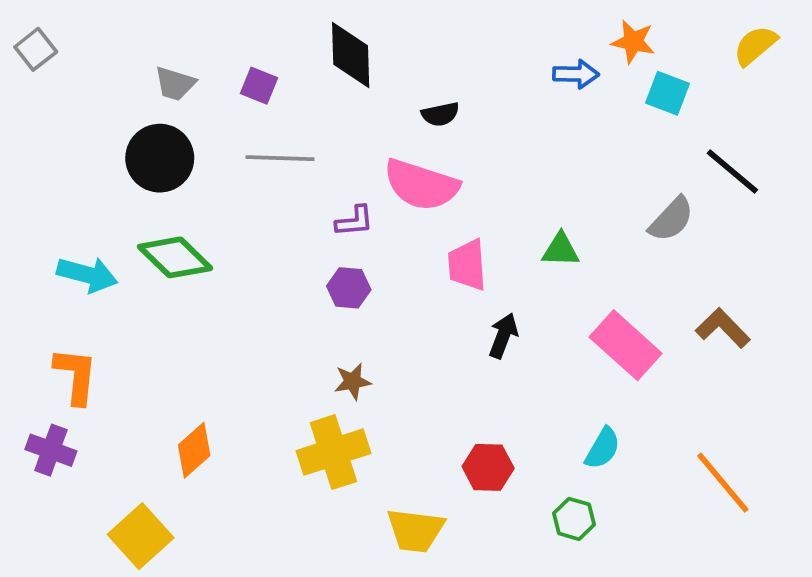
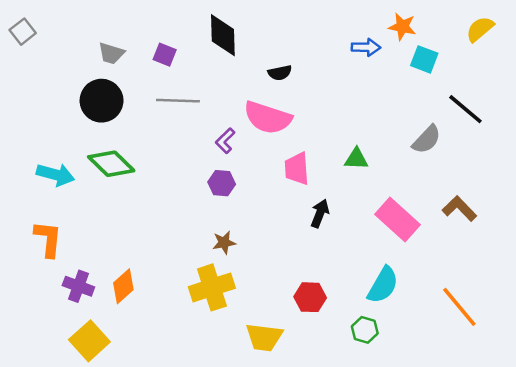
purple L-shape: (354, 221) -> (225, 141), turned 140
cyan semicircle: (603, 448) -> (383, 285), size x1.4
purple cross: (51, 450) -> (78, 286), moved

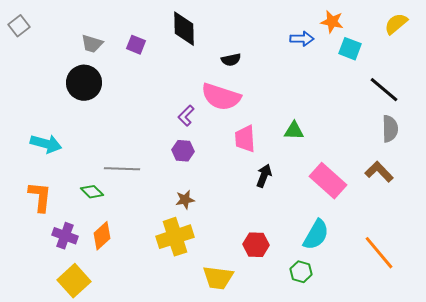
gray line: (178, 101) -> (122, 169), moved
gray semicircle: (427, 139) -> (390, 129), moved, turned -44
green diamond: (111, 164) -> (92, 192), moved, size x0.6

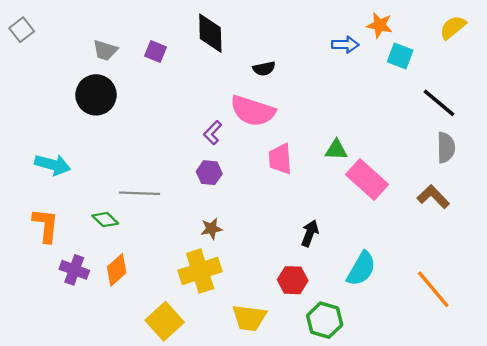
black arrow: (264, 176) -> (310, 233), moved
pink rectangle: (328, 181) -> (367, 180), moved
green hexagon: (301, 272) -> (325, 320), moved, size x1.4
yellow square: (74, 281) -> (165, 321), moved

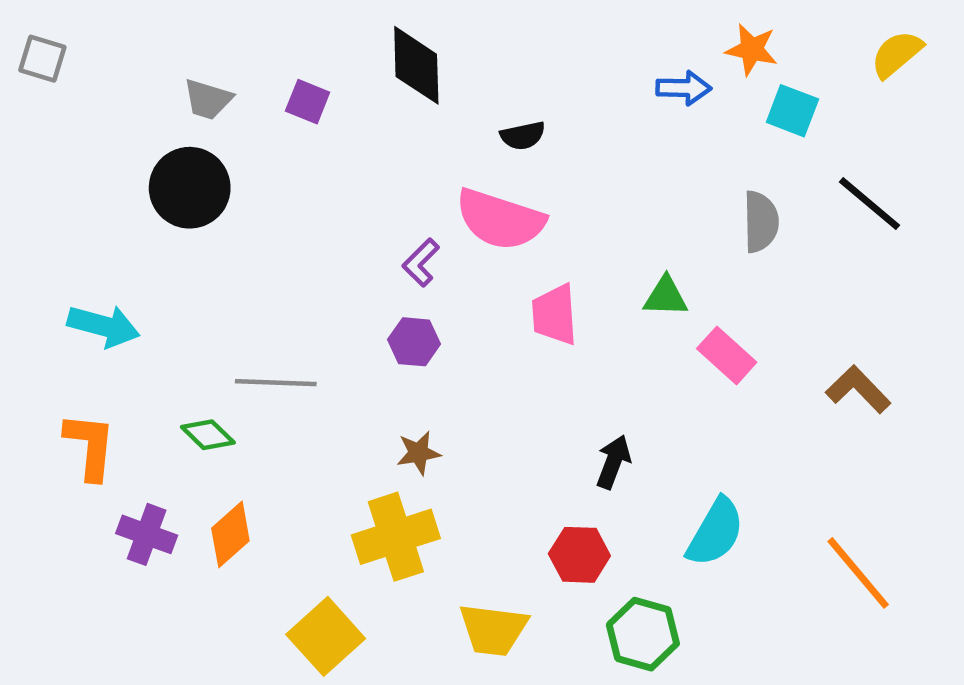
gray square: (22, 30) -> (42, 59), turned -35
gray semicircle: (446, 148) -> (761, 222), moved
pink rectangle: (367, 180) -> (727, 355), size x0.7

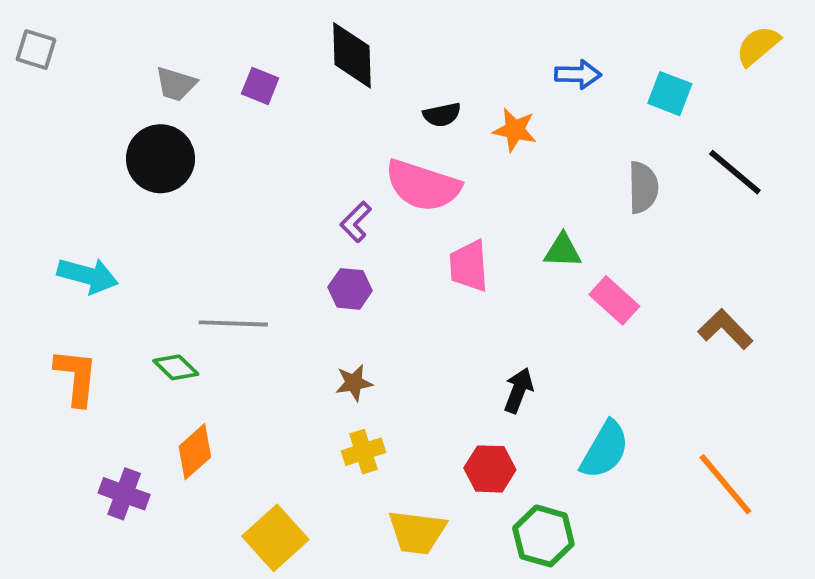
orange star: (752, 49) -> (515, 130), moved
purple cross: (147, 534) -> (124, 494), moved
yellow cross: (396, 537) -> (363, 452), moved, size x0.6

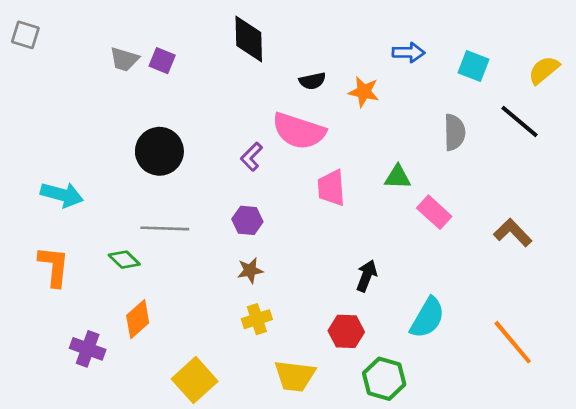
yellow semicircle: (758, 46) -> (544, 70), moved
purple square: (260, 86) -> (162, 61), moved
black circle: (160, 159) -> (159, 151), moved
purple hexagon: (350, 289) -> (247, 220), moved

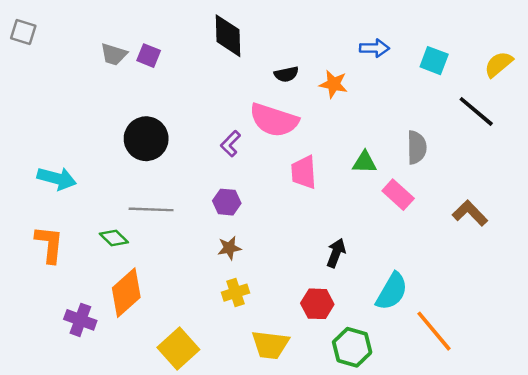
gray semicircle: (455, 132) -> (417, 147), moved
orange diamond: (138, 319) -> (126, 293), size x1.4
orange line: (513, 342) -> (434, 331), moved

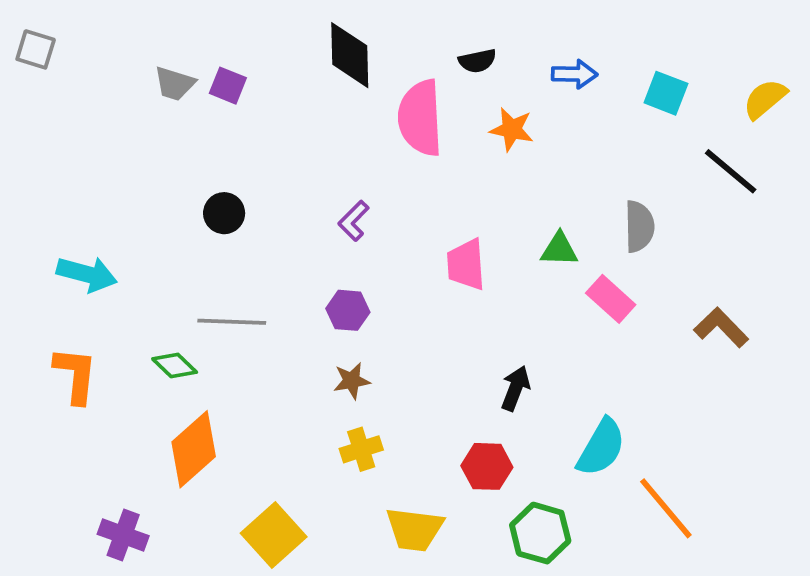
black semicircle: (286, 74) -> (477, 61), moved
pink semicircle: (274, 120) -> (420, 118), moved, turned 69
black circle: (146, 139) -> (224, 213), size x0.6
purple cross: (80, 320) -> (123, 535), moved

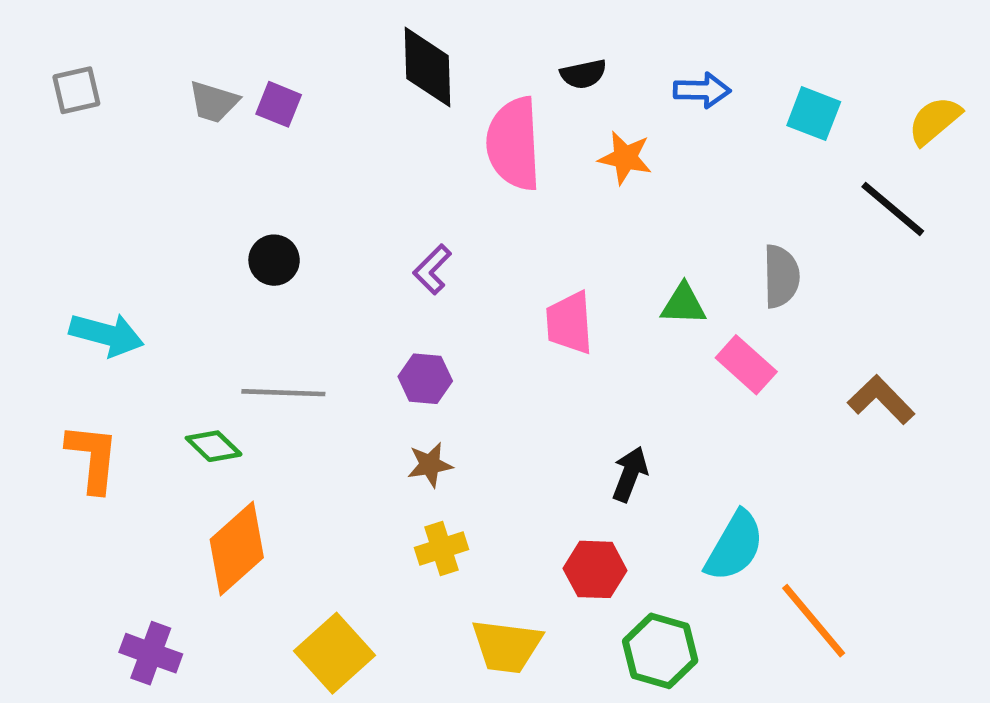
gray square: (36, 49) -> (76, 90), moved, turned -30

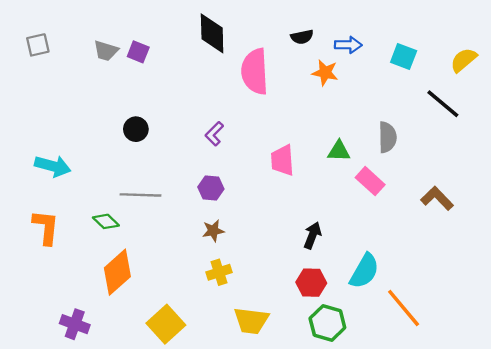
black semicircle: (583, 74) -> (302, 37), moved
orange star: (625, 158) -> (325, 73), moved
red hexagon: (595, 569) -> (311, 283), moved

